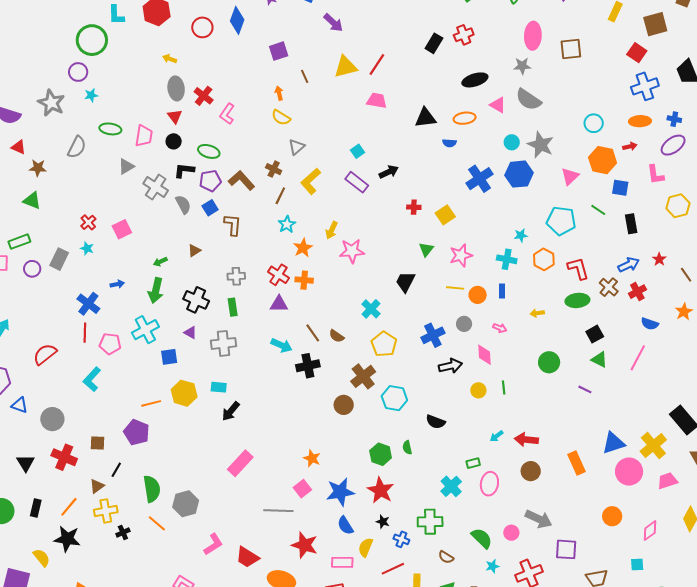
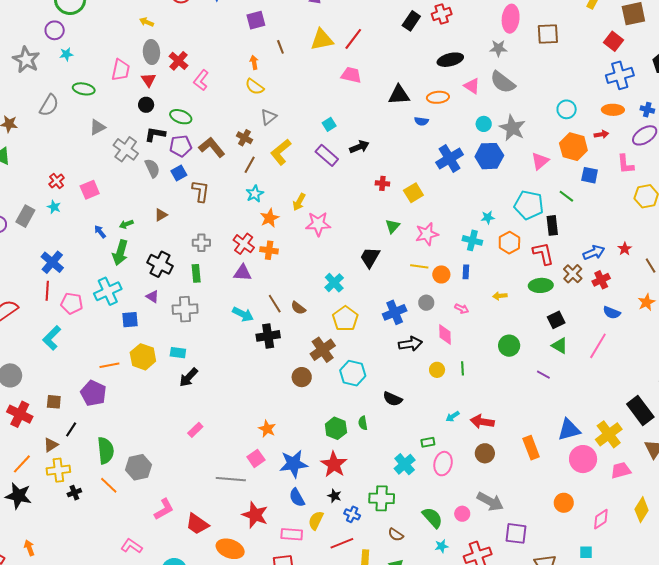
pink trapezoid: (144, 136) -> (121, 70), moved
black rectangle: (631, 224) -> (552, 225), moved
blue arrow: (117, 284) -> (100, 232), moved, turned -120
pink rectangle: (240, 463) -> (195, 430), size x0.6

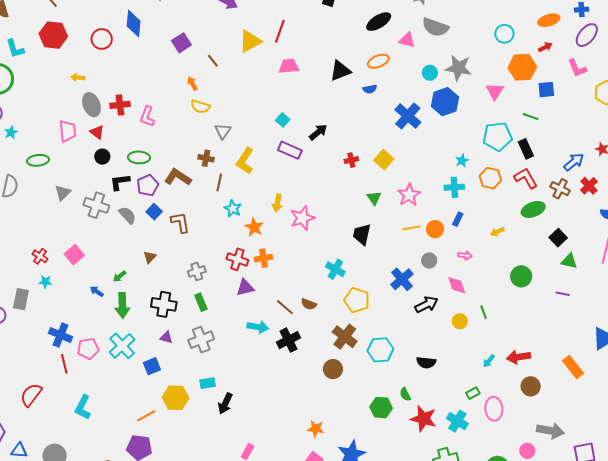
red cross: (178, 61) -> (120, 105), turned -30
blue rectangle: (466, 272) -> (458, 219), turned 40
pink pentagon: (72, 303) -> (88, 349), moved
red star: (334, 464) -> (424, 419), moved

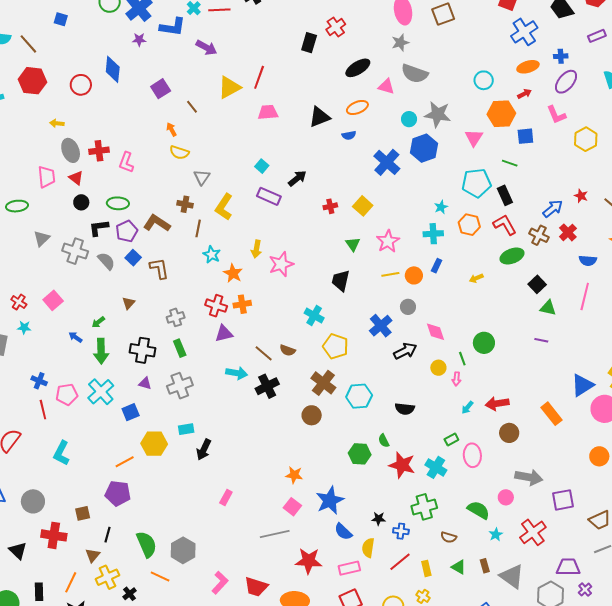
pink arrow: (465, 255) -> (457, 379), moved, turned 88
green circle: (521, 276) -> (484, 343), moved
blue cross: (60, 335) -> (39, 381), size x0.7

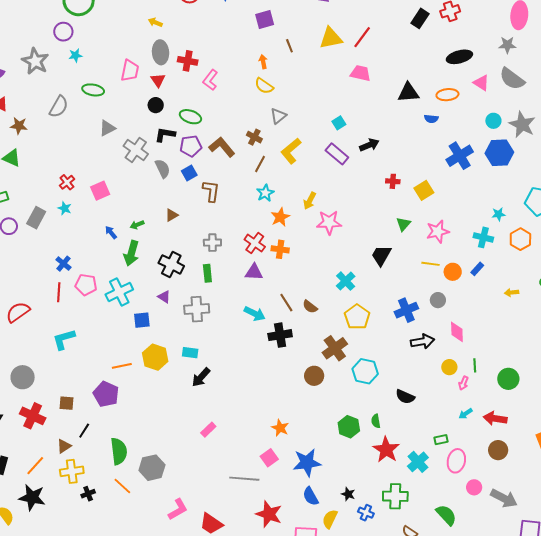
green circle: (484, 343) -> (508, 379), moved
cyan L-shape: (61, 453) -> (64, 339), turned 30
pink circle: (506, 497) -> (474, 487), moved

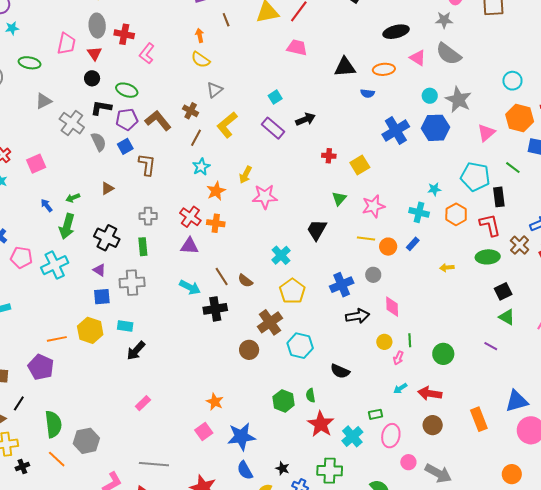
blue square: (142, 320) -> (102, 297), moved
gray line: (244, 479) -> (154, 464), moved

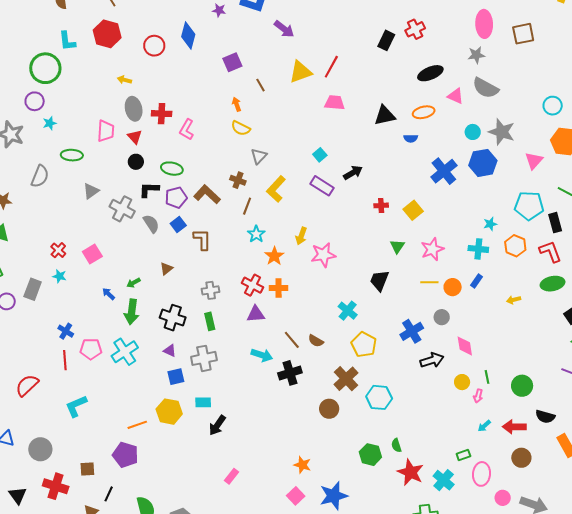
black semicircle: (340, 371) -> (545, 417), moved

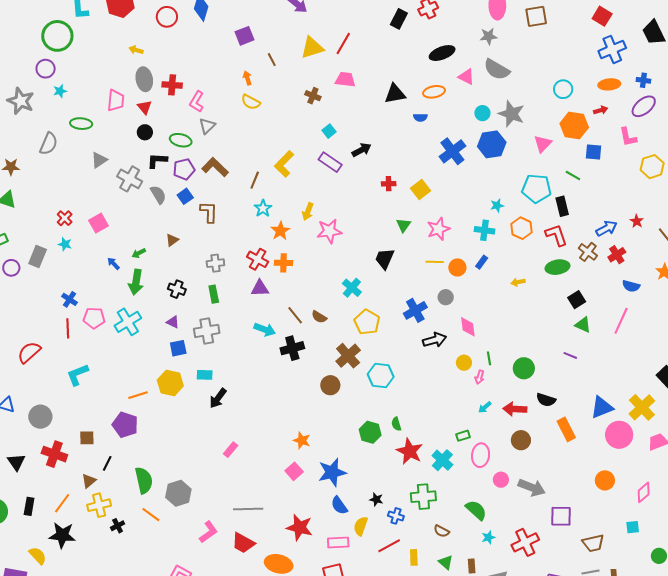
gray triangle: (259, 156) -> (207, 126), moved
brown cross: (238, 180) -> (313, 96), moved
black cross: (173, 318) -> (177, 289), size x0.7

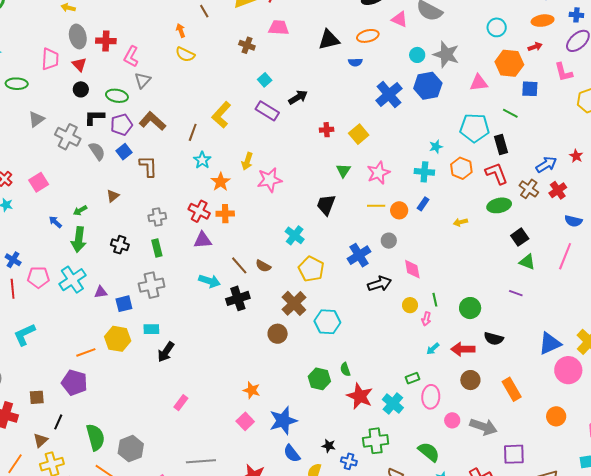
pink triangle: (543, 144) -> (479, 83), turned 42
purple triangle: (173, 322) -> (101, 292), moved, turned -32
orange rectangle: (566, 429) -> (512, 389), moved

